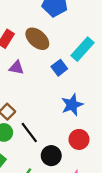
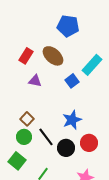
blue star: (72, 105) -> (72, 120), moved
black circle: (51, 156) -> (66, 148), moved

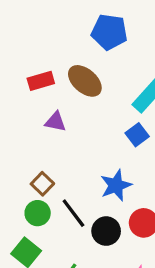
red rectangle: (26, 56) -> (41, 81), turned 42
blue square: (72, 81) -> (137, 135), moved

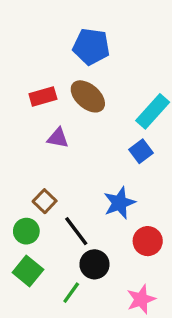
blue pentagon: (109, 32) -> (91, 47), moved
green circle: (38, 213) -> (26, 231), moved
black circle: (106, 231) -> (94, 264), moved

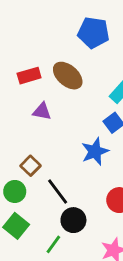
blue pentagon: (91, 47) -> (93, 33), moved
blue star: (119, 203) -> (95, 151), moved

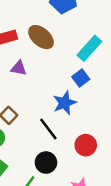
black line: (58, 191) -> (48, 129), moved

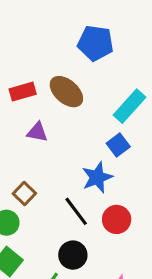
red circle: (86, 145) -> (117, 219), moved

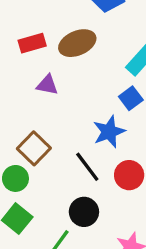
brown ellipse: (66, 92) -> (77, 43), turned -64
brown square: (24, 194) -> (34, 148), size x1.4

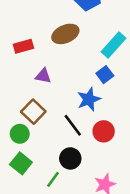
red rectangle: (32, 43) -> (23, 46), moved
purple triangle: (47, 85) -> (43, 76), moved

